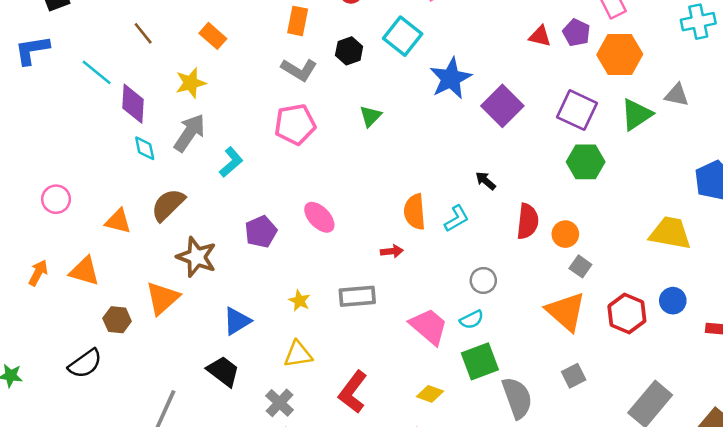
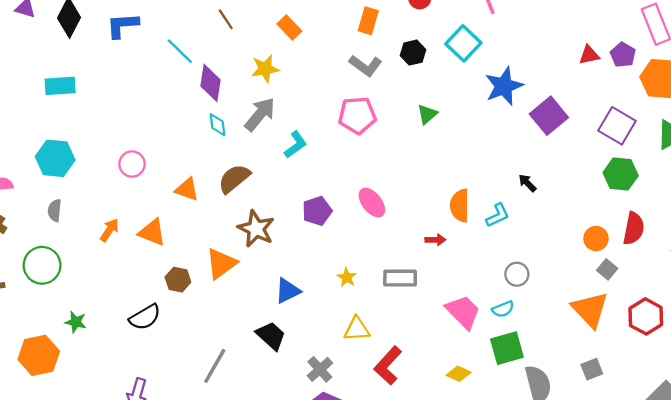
red triangle: (540, 36) -> (589, 55), turned -30
red semicircle: (528, 221) -> (634, 228), moved
yellow triangle: (298, 354) -> (357, 329), moved

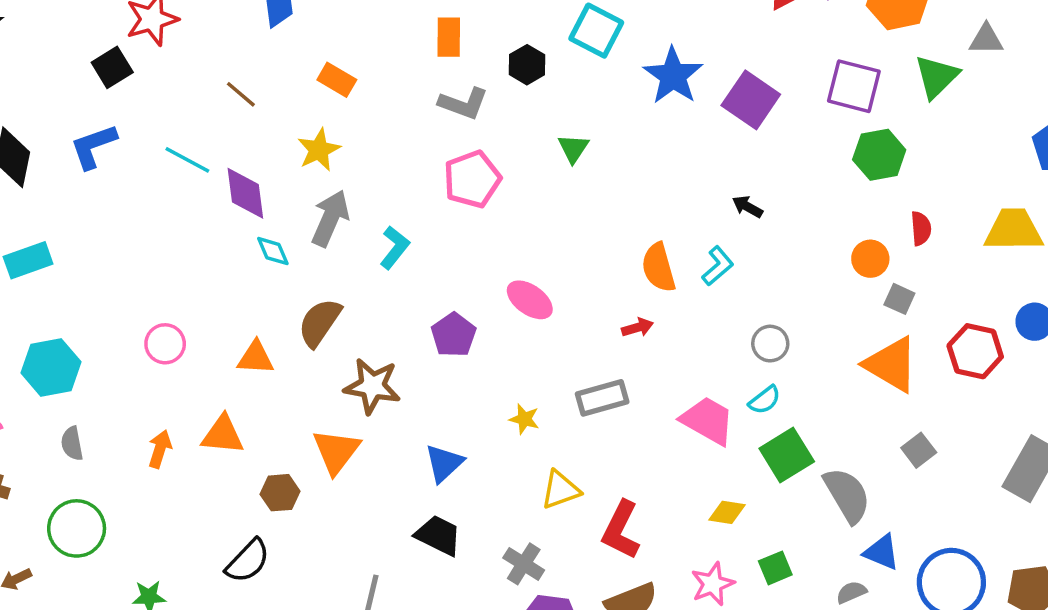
red semicircle: (634, 228) -> (921, 228), size x0.7

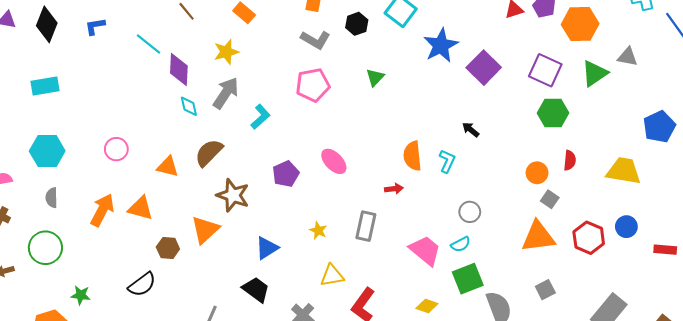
blue L-shape: (93, 146) -> (95, 26), size x0.7
cyan L-shape: (718, 266) -> (447, 161), turned -35
orange triangle: (891, 364) -> (538, 237), turned -48
gray rectangle: (602, 398) -> (366, 226), turned -72
orange arrow: (160, 449) -> (102, 210), size x1.5

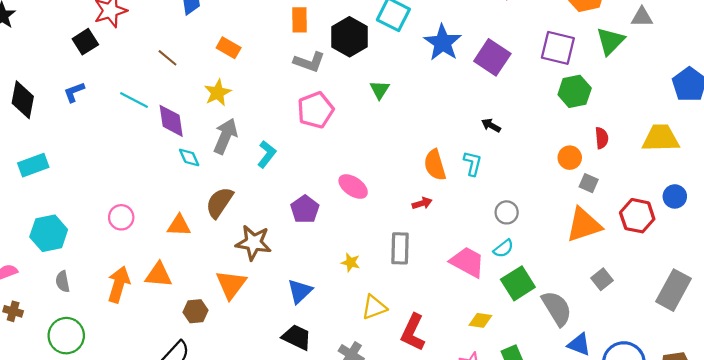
black hexagon: (357, 24) -> (350, 37), size x1.6

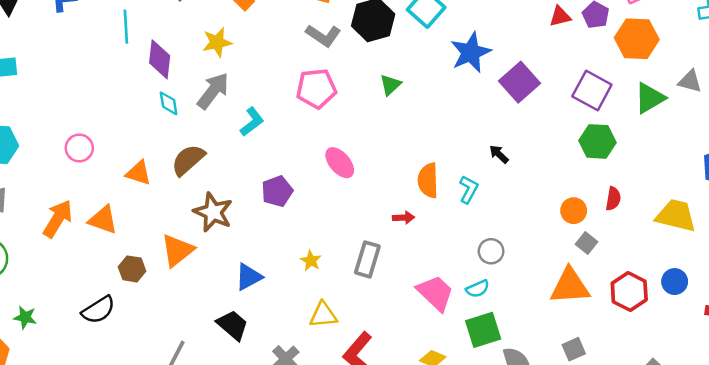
cyan line: (134, 100) -> (126, 27), turned 44
pink ellipse: (353, 186) -> (340, 163), moved

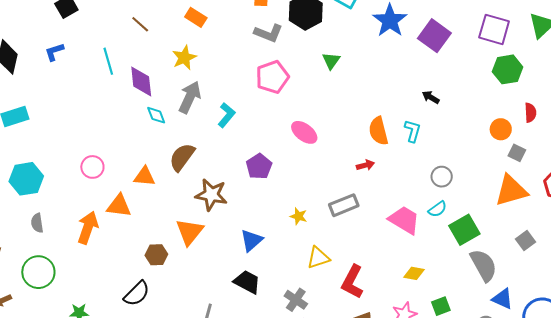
orange triangle: (103, 220) -> (119, 206), moved
gray rectangle: (367, 259) -> (344, 205), turned 64
green square: (483, 330) -> (464, 230), moved

